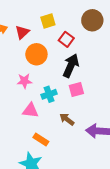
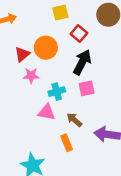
red triangle: (22, 32) -> (22, 54), moved
pink triangle: (30, 110) -> (47, 112), moved
orange rectangle: (41, 139) -> (67, 143), moved, turned 32

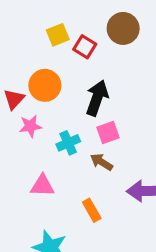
red square: (79, 34) -> (85, 47), moved
pink triangle: (47, 112) -> (42, 186), moved
brown arrow: (74, 120) -> (102, 162), moved

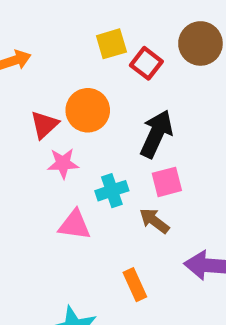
pink triangle: (42, 186) -> (74, 225), moved

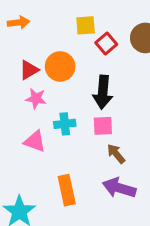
black arrow: (156, 134) -> (103, 92), turned 148
brown arrow: (154, 221) -> (116, 154), moved
orange rectangle: (135, 285) -> (67, 190), size x1.4

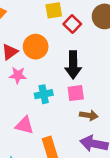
pink triangle: (35, 141) -> (25, 125), moved
brown arrow: (116, 154) -> (89, 115), turned 144

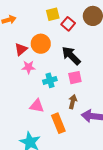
black arrow: (73, 65) -> (71, 56), turned 140
brown arrow: (89, 115) -> (73, 102), moved, turned -80

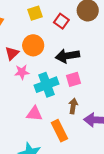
yellow square: (53, 14) -> (35, 13), moved
black arrow: (71, 56) -> (67, 56), turned -50
cyan cross: (50, 80) -> (46, 85), size x1.5

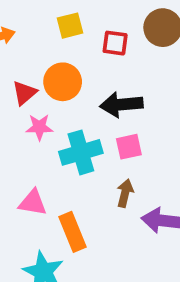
red square: (61, 21) -> (115, 43), turned -32
pink triangle: (34, 114) -> (33, 203), moved
orange rectangle: (59, 131) -> (73, 232), moved

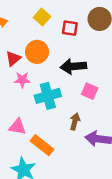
yellow square: (70, 26) -> (42, 17), turned -35
pink square: (129, 147) -> (90, 91), moved, turned 35
orange rectangle: (73, 232) -> (42, 145), turned -30

